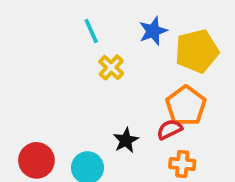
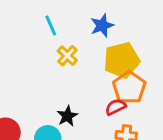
yellow pentagon: (197, 51) -> (122, 60), moved
black star: (126, 140) -> (67, 116), moved

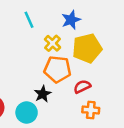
yellow cross: (67, 56) -> (53, 43), moved
orange pentagon: (129, 87) -> (57, 69), moved, turned -30

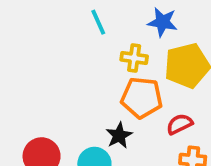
blue star: (71, 20) -> (162, 22), turned 30
yellow cross: (53, 43) -> (134, 58), turned -35

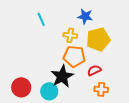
cyan line: (98, 22) -> (41, 19), moved
black star: (119, 135) -> (62, 76), size x1.6

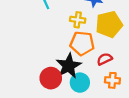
red circle: (21, 87) -> (51, 78), moved
cyan circle: (49, 91) -> (80, 83), moved

